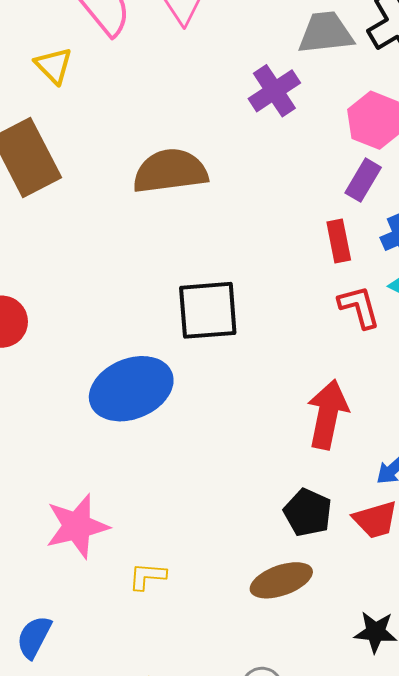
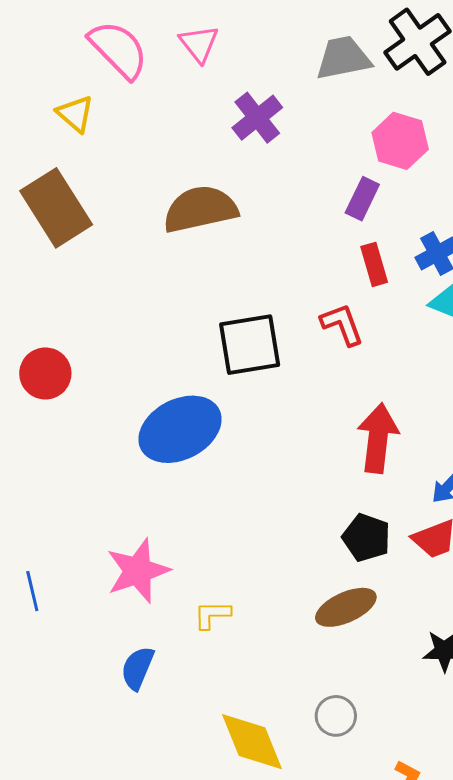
purple cross: (274, 91) -> (257, 118), moved
purple rectangle: (363, 180) -> (362, 199), moved
red L-shape: (359, 307) -> (342, 325), moved
blue semicircle: (34, 637) -> (138, 668), moved

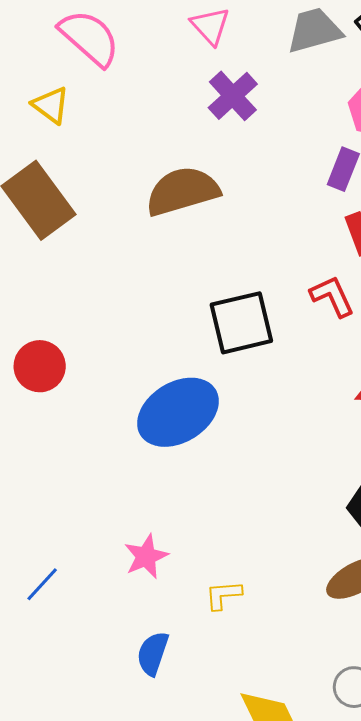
pink triangle: (199, 44) -> (210, 26), moved
pink star: (138, 571) -> (146, 556), size x0.7
blue line: (32, 591) -> (42, 584), turned 60

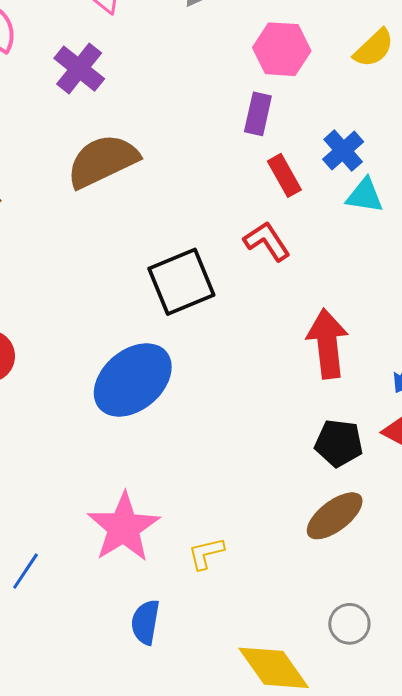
purple cross: (233, 96) -> (79, 69), moved
pink star: (146, 556) -> (124, 527), size x1.6

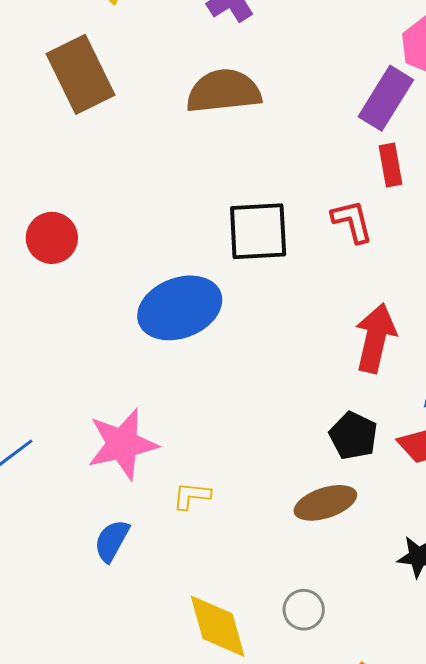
purple rectangle: (258, 114) -> (386, 98), size x1.5

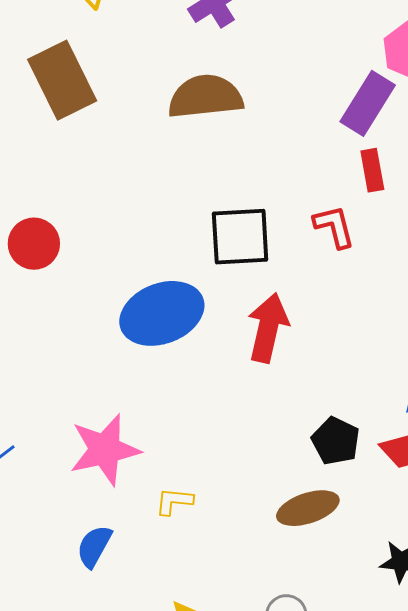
red arrow: (375, 338) -> (268, 328), moved

